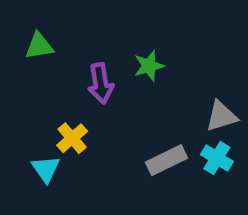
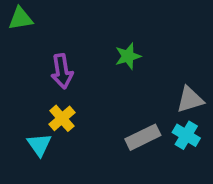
green triangle: (39, 46) -> (21, 19), moved
purple arrow: (101, 83) -> (62, 71), moved

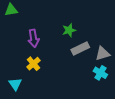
gray rectangle: (143, 137) -> (80, 48), moved
cyan triangle: (39, 145) -> (15, 84), moved

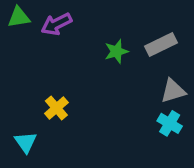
purple arrow: (33, 38) -> (56, 24), moved, turned 72
gray rectangle: (80, 48) -> (161, 45), moved

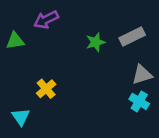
green triangle: (19, 17) -> (15, 41), moved

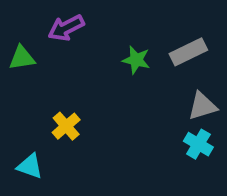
green star: (95, 42) -> (136, 60), turned 30
cyan triangle: (21, 117) -> (30, 166), turned -36

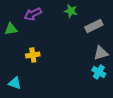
green star: (136, 60) -> (71, 11), moved
yellow cross: (66, 126) -> (33, 55), moved, turned 32

